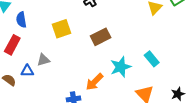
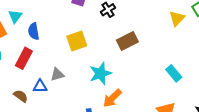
brown rectangle: (101, 37) -> (127, 41), moved
cyan star: (121, 67) -> (100, 73), moved

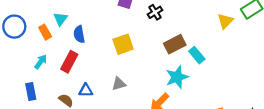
cyan star: (100, 73) -> (177, 77), moved
cyan rectangle: (174, 73) -> (197, 55), moved
gray triangle: (57, 74) -> (119, 84), moved

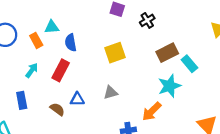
cyan triangle: (60, 19) -> (52, 27), turned 48

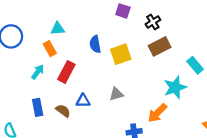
orange rectangle: (36, 40) -> (50, 49), moved
blue semicircle: (71, 43) -> (95, 44), moved
brown rectangle: (167, 53) -> (160, 46), moved
blue rectangle: (22, 100) -> (38, 107), moved

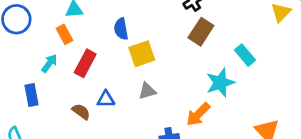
brown rectangle: (160, 46) -> (201, 32), turned -30
yellow square: (121, 54) -> (142, 54), moved
blue rectangle: (38, 107) -> (31, 95), moved

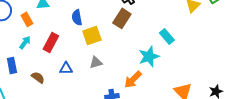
brown rectangle: (201, 32) -> (122, 18), moved
orange rectangle: (65, 34) -> (27, 19), moved
brown semicircle: (81, 112) -> (38, 77), moved

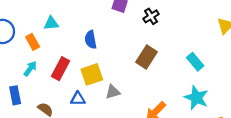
brown rectangle: (122, 18) -> (146, 57), moved
yellow square: (92, 35) -> (92, 74), moved
cyan star: (149, 56) -> (196, 98), moved, turned -30

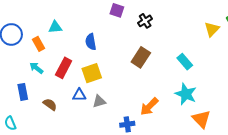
cyan arrow: (30, 69) -> (36, 68), turned -88
gray triangle: (113, 92) -> (99, 101), moved

